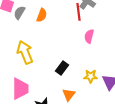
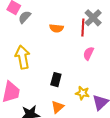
orange semicircle: (42, 15) -> (56, 28), moved, turned 64
black rectangle: (62, 68) -> (56, 80), turned -32

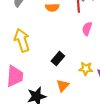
black rectangle: (56, 80) -> (58, 58), turned 32

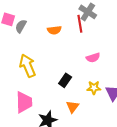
pink semicircle: (87, 29) -> (93, 58), moved, turned -120

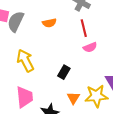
red line: (80, 24) -> (84, 28), moved
gray semicircle: (21, 26) -> (16, 22), size x1.5
yellow star: (94, 88) -> (96, 96), moved, size x1.6

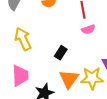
orange triangle: (73, 98) -> (69, 79), size x1.5

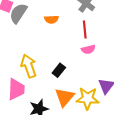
yellow arrow: (23, 39) -> (29, 66), moved

